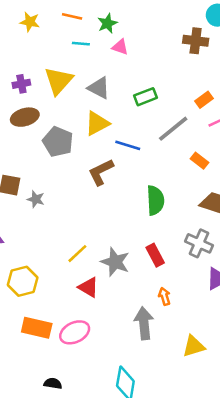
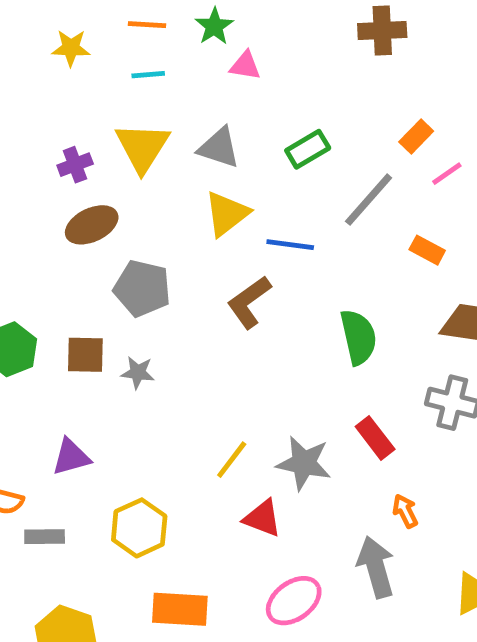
cyan line: (81, 44) -> (148, 75), moved
gray pentagon: (58, 142) -> (142, 288), moved
pink ellipse: (75, 332) -> (294, 601), moved

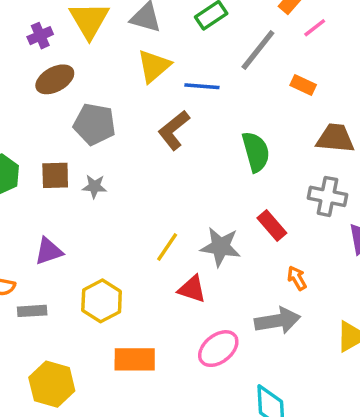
gray arrow: (376, 567) -> (278, 321), turned 99

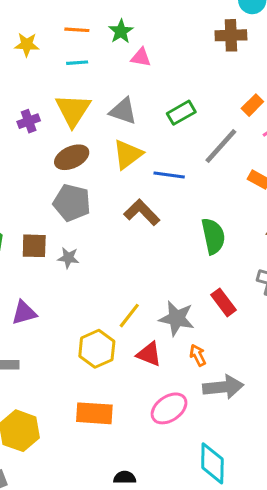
brown ellipse: (55, 79) -> (72, 157), moved
brown L-shape: (174, 130) -> (142, 212), turned 81
orange arrow: (297, 278) -> (198, 355), moved
yellow hexagon: (102, 301) -> (97, 349), moved

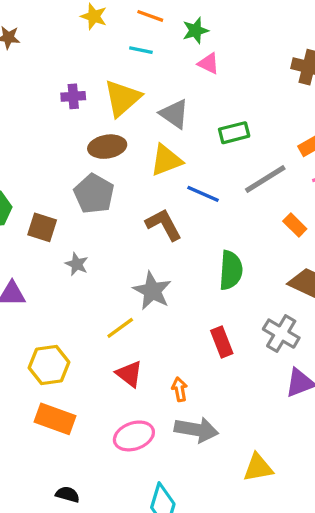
gray star: (68, 258) -> (77, 264), moved
gray star: (177, 318) -> (152, 291), moved
yellow hexagon: (97, 349) -> (49, 365), moved

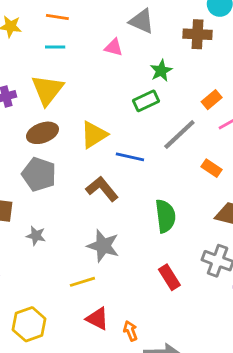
green star: (195, 31) -> (161, 71), moved
gray triangle: (174, 114) -> (142, 21), moved
yellow line: (120, 328) -> (82, 282), turned 30
orange arrow: (180, 389) -> (130, 331), moved

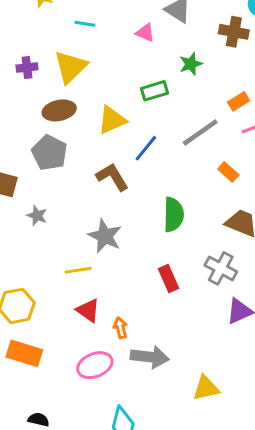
green rectangle: (146, 101) -> (154, 91), moved
blue line: (130, 157) -> (146, 148), turned -72

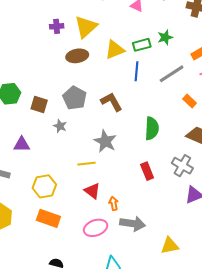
green star: (191, 64) -> (165, 37), moved
yellow triangle: (112, 120) -> (115, 50), moved
blue line: (146, 148) -> (137, 71), moved, turned -36
gray pentagon: (49, 153) -> (75, 98), moved

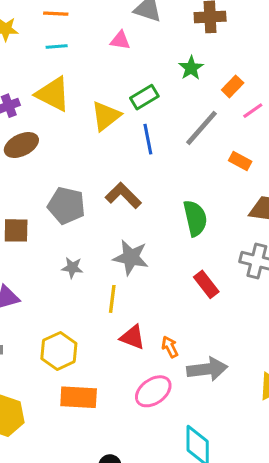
yellow triangle: (86, 27) -> (53, 94), turned -35
green star: (165, 37) -> (191, 68), moved
brown ellipse: (77, 56) -> (21, 145), moved
gray star: (60, 126) -> (72, 268), moved
yellow line: (86, 164) -> (112, 299), turned -60

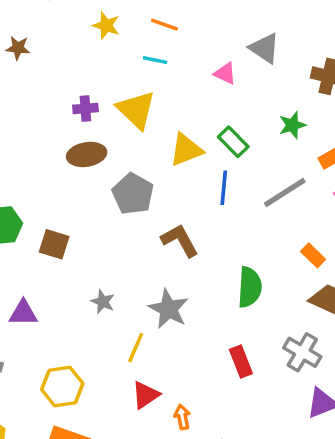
green rectangle: (144, 97) -> (233, 142), turned 60
orange rectangle: (240, 161) -> (313, 255), moved
gray pentagon: (66, 206) -> (133, 194), moved
red triangle: (133, 337) -> (145, 395), turned 48

